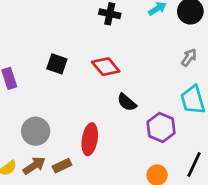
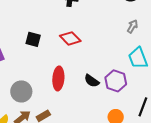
black semicircle: (127, 102) -> (92, 81), moved
red ellipse: (90, 139) -> (58, 78), moved

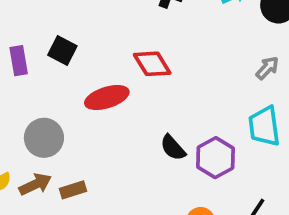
black square: (33, 39) -> (62, 51), moved
red ellipse: (58, 78) -> (107, 98), moved, turned 55

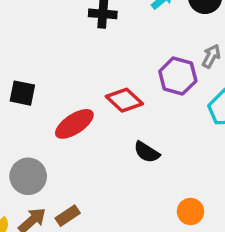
red diamond: (152, 64) -> (124, 100), moved
purple hexagon: (216, 158) -> (178, 76), moved

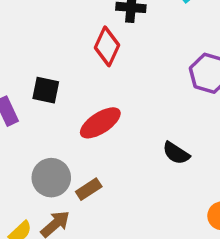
red diamond: (124, 100) -> (107, 46), moved, turned 72
brown rectangle: (68, 216) -> (89, 189), moved

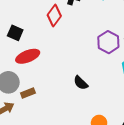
red ellipse: (100, 123) -> (28, 56), moved

